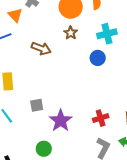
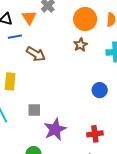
brown arrow: (41, 48) -> (36, 54), moved
blue circle: (98, 58) -> (100, 90), moved

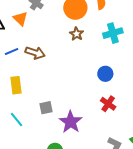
blue line: (15, 37) -> (12, 51), moved
red cross: (95, 134) -> (108, 104), moved, turned -35

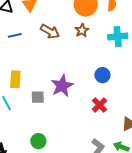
brown arrow: (35, 53) -> (50, 31), moved
yellow rectangle: (16, 85) -> (15, 79), moved
purple star: (71, 122) -> (62, 86), moved

